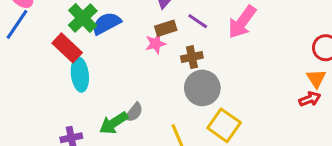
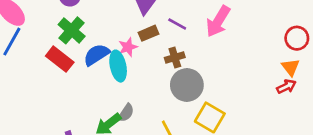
blue semicircle: (107, 23) -> (96, 55), moved
pink star: (156, 44) -> (128, 47), moved
cyan ellipse: (80, 74) -> (118, 66), moved

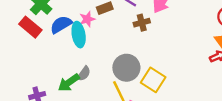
brown cross: (175, 57) -> (142, 23), moved
gray circle: (187, 85) -> (126, 68), moved

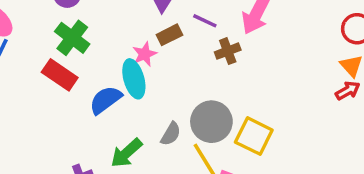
blue semicircle: (61, 25) -> (105, 100), moved
gray semicircle: (84, 74) -> (171, 134), moved

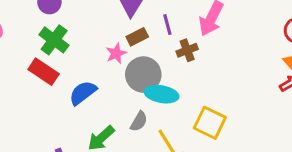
purple line: (205, 21) -> (167, 25), turned 50
cyan ellipse: (134, 79) -> (161, 94), moved, turned -64
gray circle: (211, 122) -> (143, 75), moved

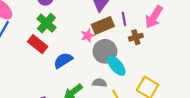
brown rectangle: (137, 37) -> (103, 25), size x1.5
cyan ellipse: (161, 94) -> (116, 66), turned 35
gray semicircle: (139, 121) -> (99, 83), turned -120

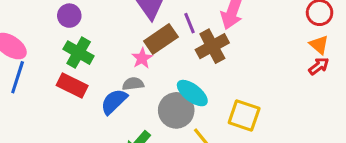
brown cross: (136, 37) -> (212, 46), size x1.5
gray circle: (105, 51) -> (176, 110), moved
gray semicircle: (99, 83) -> (133, 84), moved

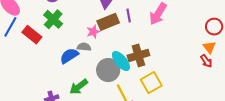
brown cross: (212, 46) -> (138, 55), moved
red arrow: (319, 66) -> (206, 61), turned 80
red rectangle: (72, 86) -> (32, 35), moved
yellow square: (244, 115) -> (151, 83), turned 30

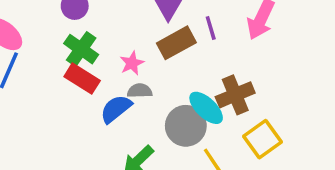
pink star: (93, 32) -> (132, 63), moved
red rectangle: (32, 35) -> (82, 79), moved

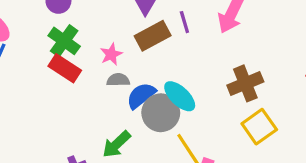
brown cross: (235, 95) -> (245, 83), moved
blue semicircle: (116, 109) -> (141, 95), moved
yellow square: (263, 139) -> (259, 127), moved

